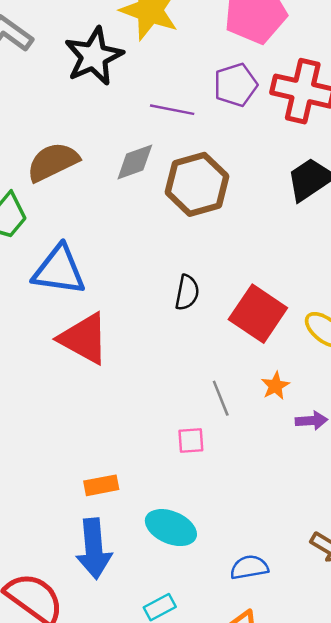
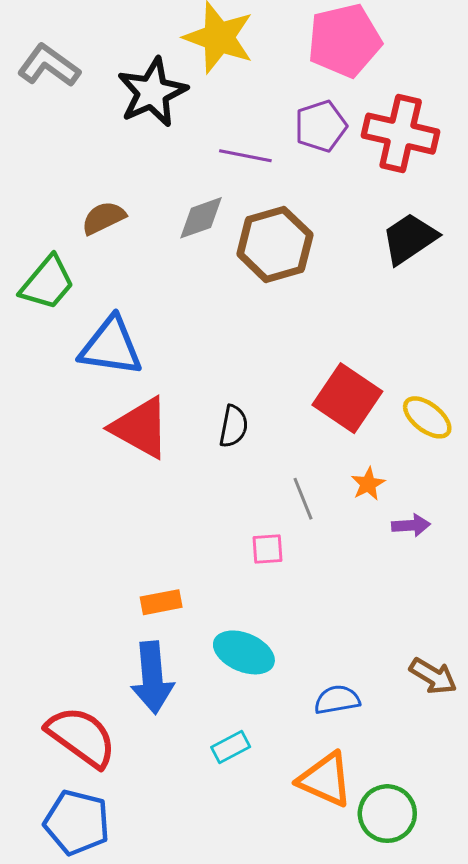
brown semicircle: (53, 162) -> (103, 218), size x0.7
black semicircle: (187, 293) -> (234, 426), moved

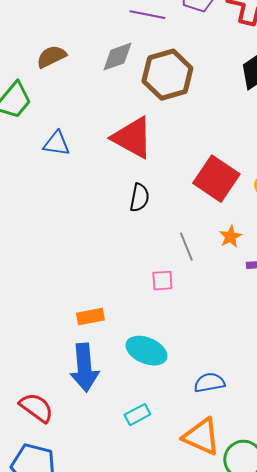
blue triangle: (111, 346) -> (56, 144), size x0.6
red triangle: (140, 428) -> (132, 138), moved
red semicircle: (81, 737) -> (36, 408), size x0.7

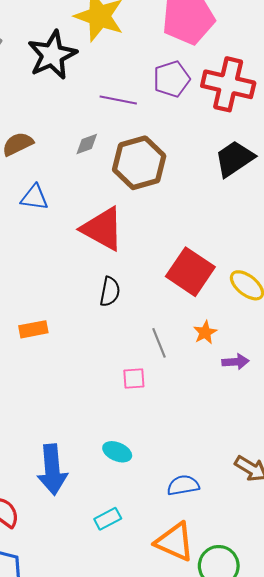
gray diamond: (117, 57) -> (87, 144), size x0.7
blue triangle: (56, 144) -> (34, 197), moved
orange rectangle: (90, 317) -> (33, 329), moved
cyan ellipse: (146, 351) -> (117, 452), size x0.7

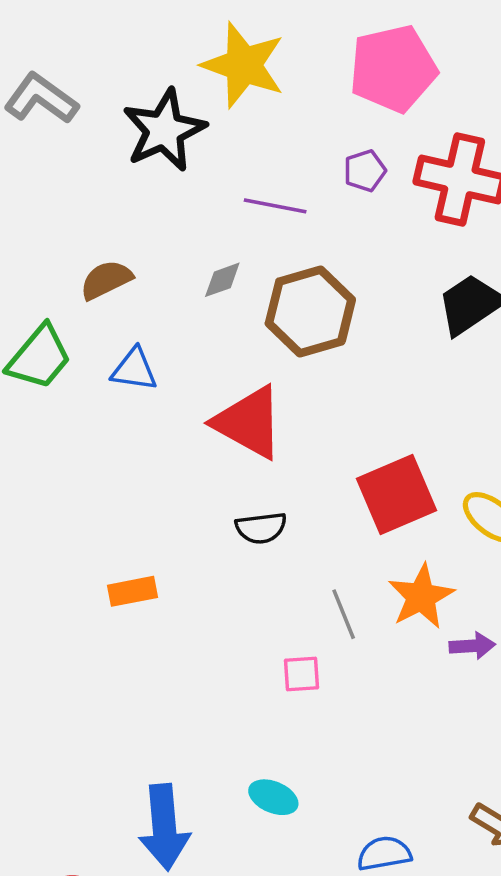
purple pentagon: (172, 79) -> (365, 171), size x0.7
red square: (190, 272) -> (397, 495), turned 33
black semicircle: (110, 292) -> (261, 528), turned 72
orange star: (205, 332) -> (421, 597), size x1.6

